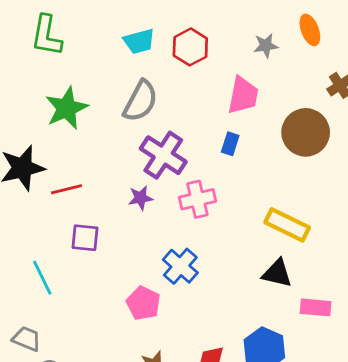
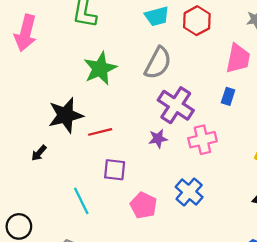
pink pentagon: (143, 303) -> (143, 205), moved

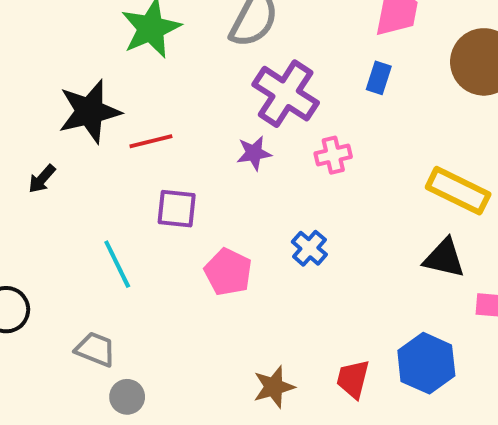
pink cross: (202, 140) -> (333, 155), size x0.7
blue cross: (189, 192) -> (309, 248), size x0.7

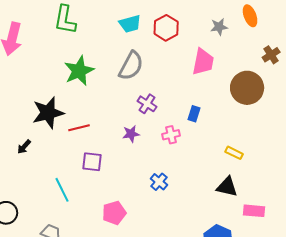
blue rectangle: (379, 78) -> (194, 114), moved
purple cross: (286, 94) -> (147, 104), size x0.6
yellow rectangle: (458, 191) -> (234, 153), size x0.6
pink pentagon: (228, 272) -> (114, 213), moved, turned 30

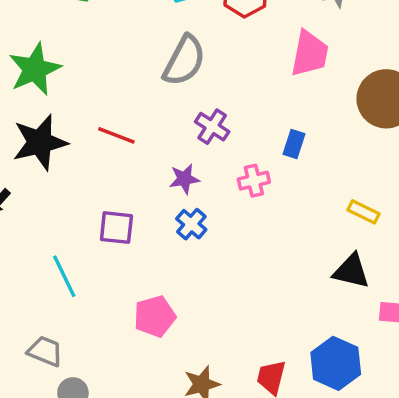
green star: (79, 71) -> (35, 69), moved
red line: (79, 128) -> (116, 135), moved, turned 35
blue cross: (159, 182) -> (191, 224), moved

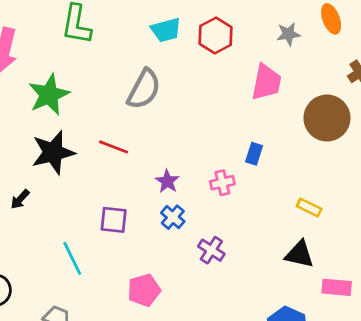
gray semicircle: (184, 61) -> (144, 89), moved
purple cross: (212, 127) -> (211, 250), moved
purple star: (184, 179) -> (167, 181), turned -30

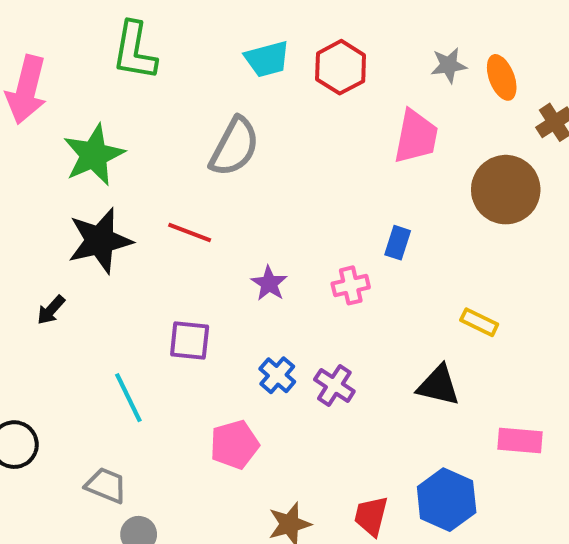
orange ellipse: (331, 19) -> (502, 77), moved
blue cross: (173, 217) -> (277, 375), moved
black triangle: (299, 254) -> (438, 385), moved

